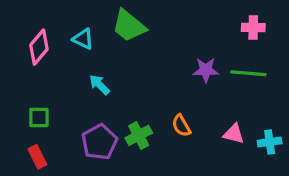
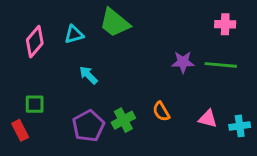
cyan triangle: (83, 39) -> (74, 34), turned -42
red rectangle: (37, 157) -> (20, 130), moved

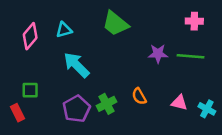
green trapezoid: (115, 23) -> (115, 24), moved
cyan arrow: (88, 75) -> (76, 65), size x1.6
cyan cross: (240, 126) -> (207, 109), turned 36

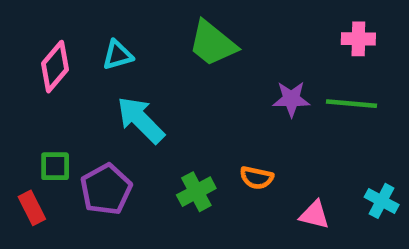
orange semicircle: (139, 96) -> (257, 178), turned -48
pink triangle: (179, 103) -> (314, 215), moved
purple pentagon: (76, 109) -> (106, 189), moved

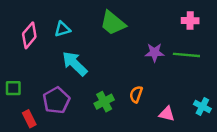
green square: (55, 166) -> (13, 88), moved
orange semicircle: (257, 178) -> (136, 94), turned 98
red rectangle: (32, 208) -> (29, 119), moved

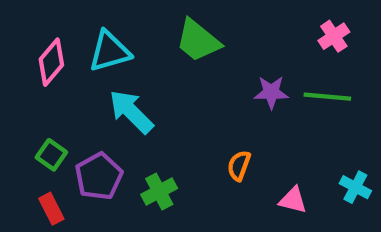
pink cross: (190, 21) -> (334, 36), turned -35
cyan triangle: (62, 29) -> (110, 51), size x1.5
green square: (13, 88) -> (51, 155), moved, turned 35
green cross: (104, 102) -> (159, 191), moved

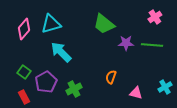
green trapezoid: (198, 41) -> (104, 24), moved
cyan cross: (355, 187) -> (165, 87), turned 32

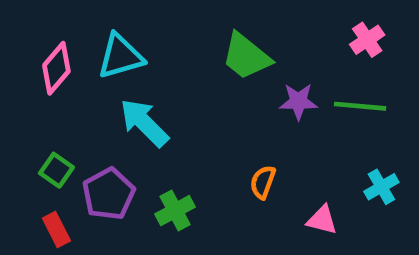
cyan cross: (165, 87) -> (381, 187), moved

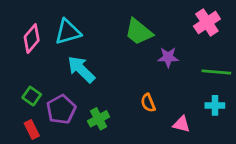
pink cross: (367, 40) -> (207, 23), size x1.4
green line: (360, 106) -> (216, 72), moved
orange semicircle: (263, 182) -> (148, 103), turned -42
cyan cross: (381, 187) -> (215, 105), turned 30

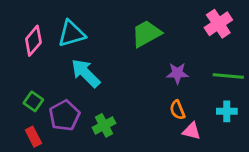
green trapezoid: (139, 32) -> (146, 34), turned 112
purple star: (168, 57) -> (177, 73), moved
orange semicircle: (148, 103) -> (177, 110), moved

